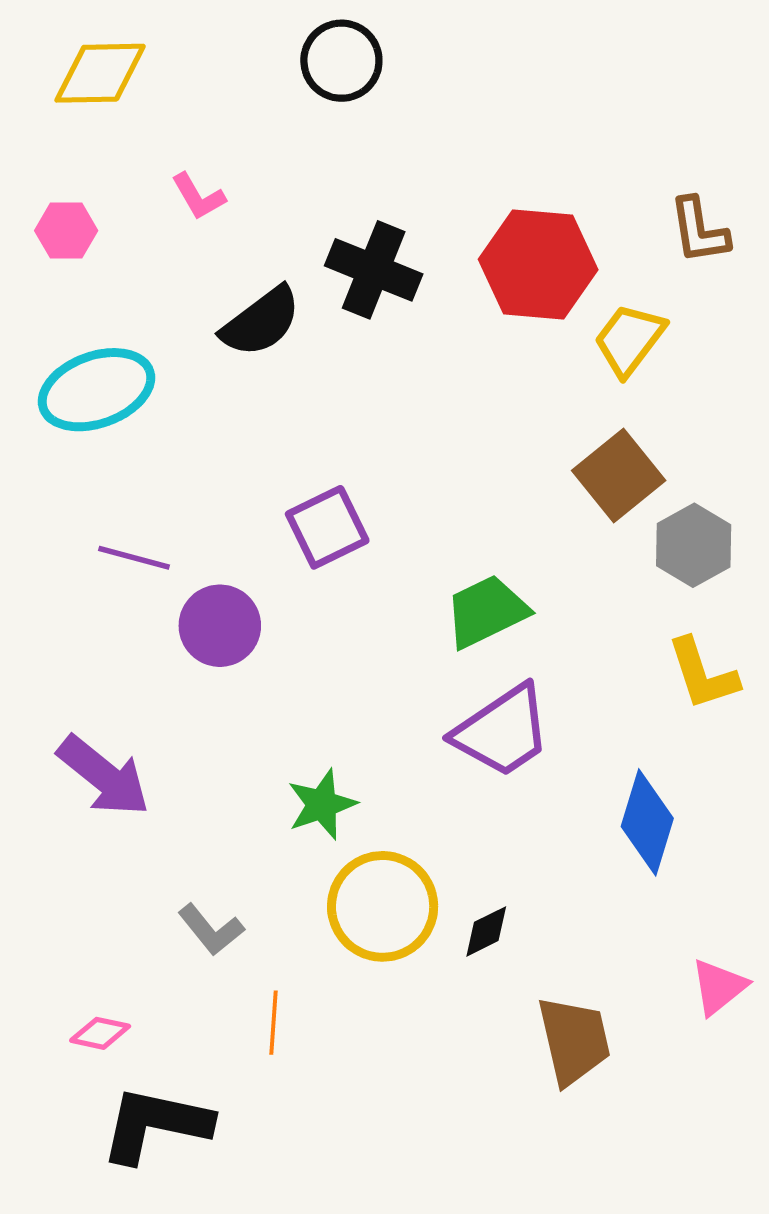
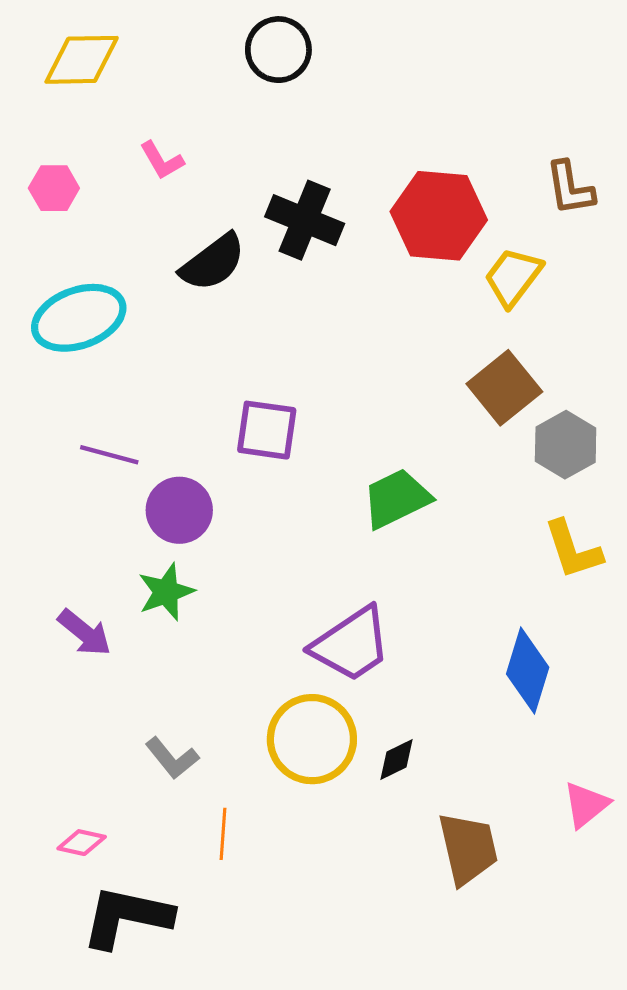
purple square: (327, 527) -> (267, 430), turned 34
purple trapezoid: (502, 731) -> (351, 644), moved
purple arrow: (104, 776) -> (85, 633), size x0.7
green star: (322, 804) -> (166, 592), moved

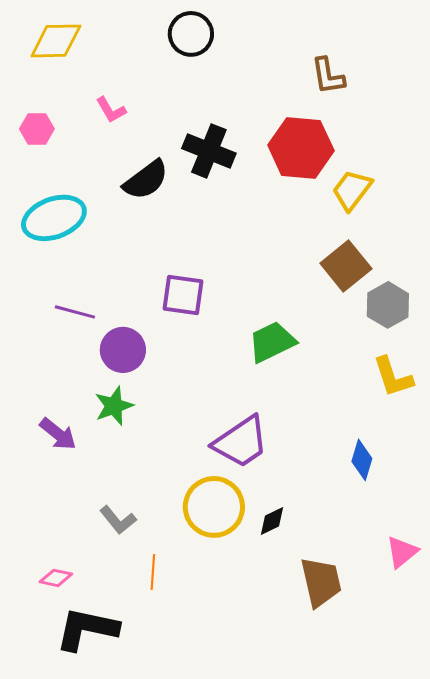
brown L-shape: (570, 188) -> (328, 76), moved
blue diamond: (528, 671) -> (362, 460), size x0.7

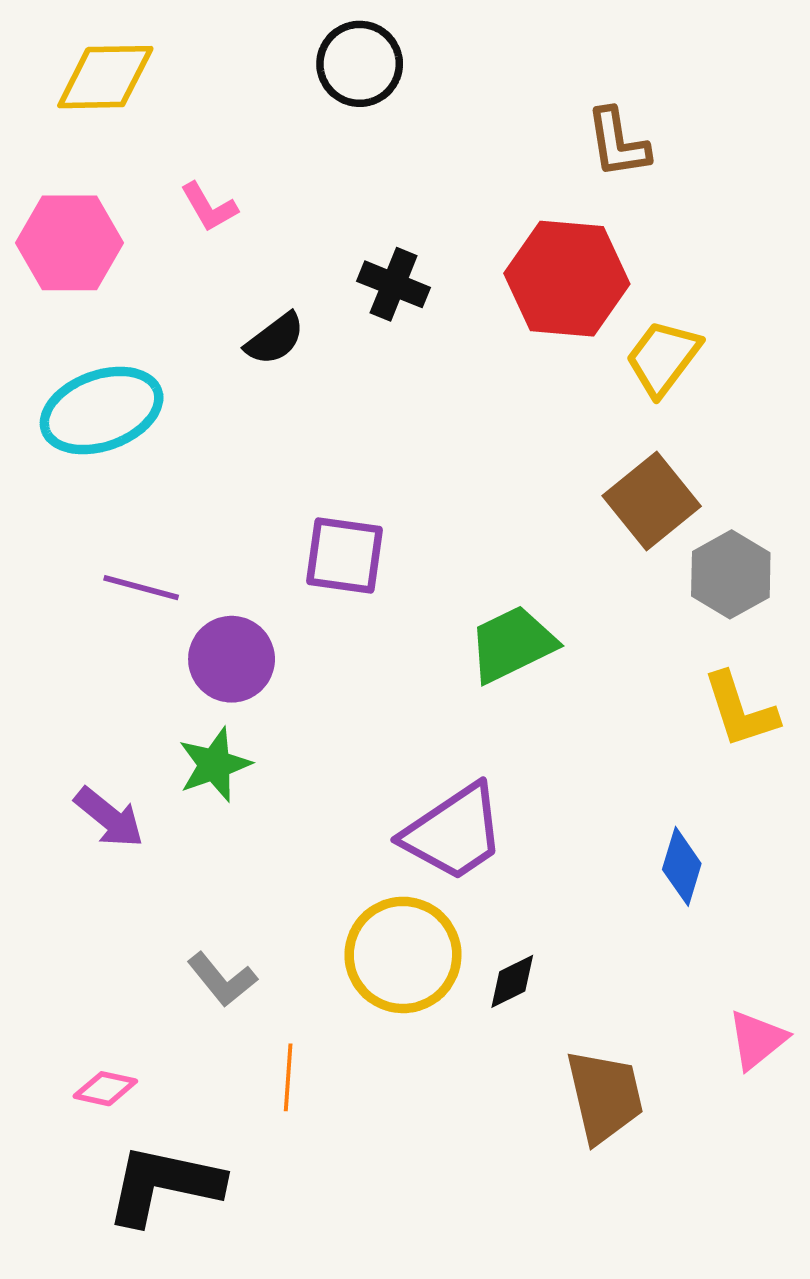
pink hexagon: (37, 129) -> (70, 243), size x1.6
black cross: (209, 151) -> (394, 284), size x0.7
black semicircle: (146, 180) -> (275, 339), size x0.7

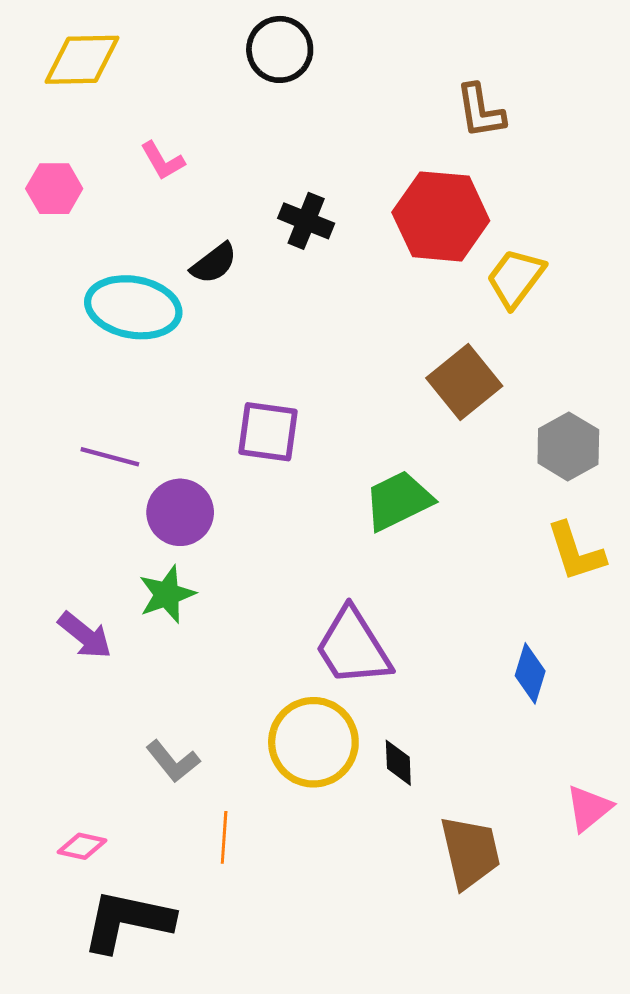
pink hexagon: (70, 243) -> (54, 189), size x0.7
cyan ellipse: (102, 411) -> (133, 307), moved, turned 30
brown square: (652, 501) -> (464, 382), moved
purple trapezoid: (454, 833) -> (353, 647), turned 92
black diamond: (512, 981) -> (398, 763), turned -66

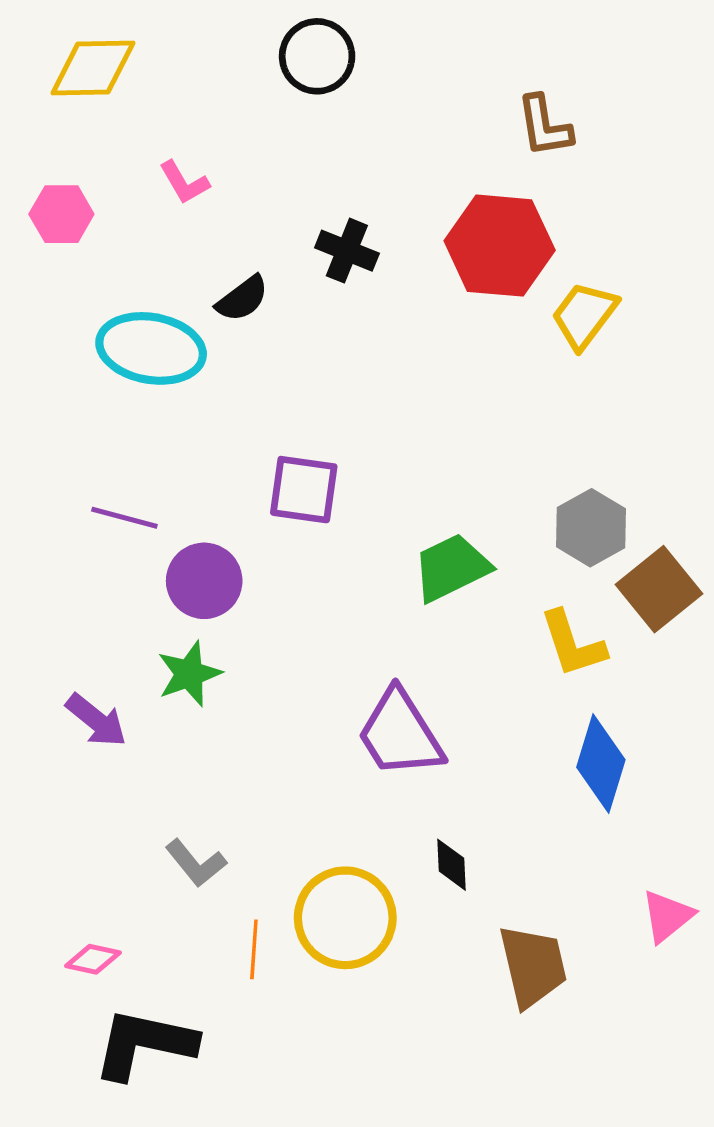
brown square: (464, 382) -> (659, 589), moved
gray hexagon: (568, 446) -> (591, 528), moved
yellow L-shape: (576, 552) -> (573, 644), moved
blue diamond: (530, 673) -> (601, 763), size x1.4
yellow circle: (313, 742) -> (345, 918), moved

